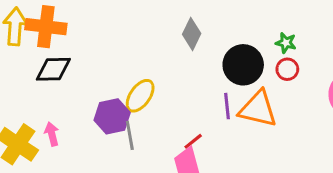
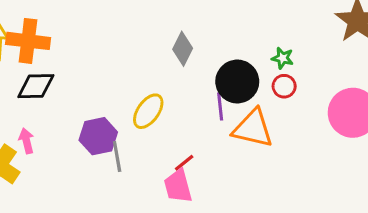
yellow ellipse: (140, 96) -> (148, 111), moved
purple line: (227, 106) -> (220, 106), moved
pink arrow: (52, 134) -> (26, 141), moved

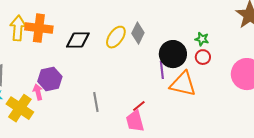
black diamond: (36, 86) -> (78, 40), moved
yellow ellipse: (148, 111) -> (116, 37), moved
purple hexagon: (98, 136) -> (50, 79), moved

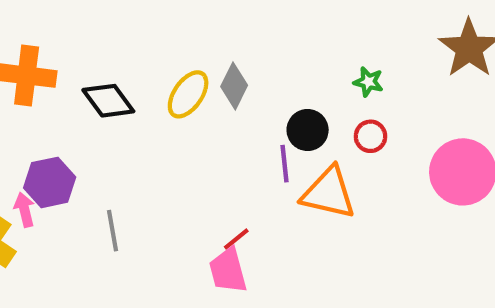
green star: (202, 39) -> (368, 82), moved
black diamond: (78, 40) -> (108, 101), turned 55
black circle: (173, 54) -> (308, 130), size x0.7
gray line: (96, 102) -> (113, 231), moved

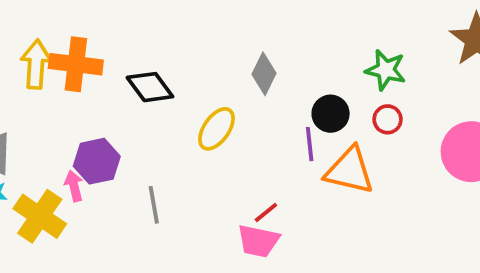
green star: (368, 82) -> (386, 70), size x1.5
yellow ellipse: (188, 94) -> (216, 129), moved
pink trapezoid: (228, 271) -> (258, 241), turned -63

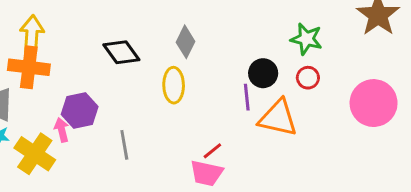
orange cross: (76, 64) -> (29, 67), moved
gray diamond: (264, 74) -> (186, 42), moved
yellow ellipse: (216, 129) -> (174, 85), turned -36

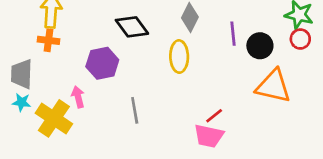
orange cross: (29, 67) -> (48, 40), size x0.6
red circle: (308, 78) -> (300, 39), moved
purple line: (247, 97) -> (233, 34), moved
purple hexagon: (80, 111) -> (102, 63), moved

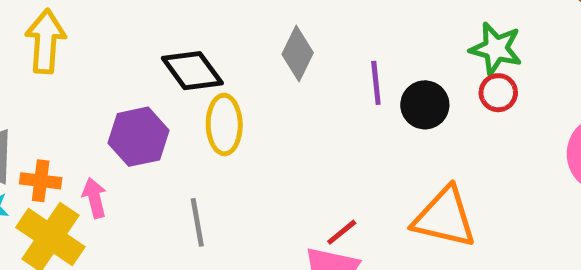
orange cross: (48, 40) -> (41, 181), moved
yellow ellipse: (179, 57) -> (224, 124), moved
orange triangle: (273, 86) -> (444, 217), moved

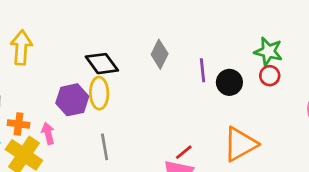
yellow ellipse: (224, 124) -> (99, 93), moved
orange triangle: (444, 217) -> (240, 144), turned -42

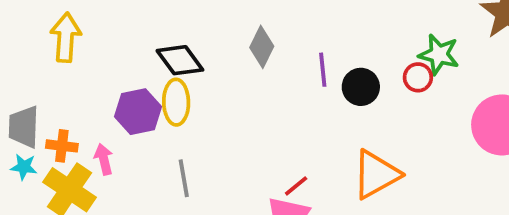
green star: (268, 51) -> (439, 55), moved

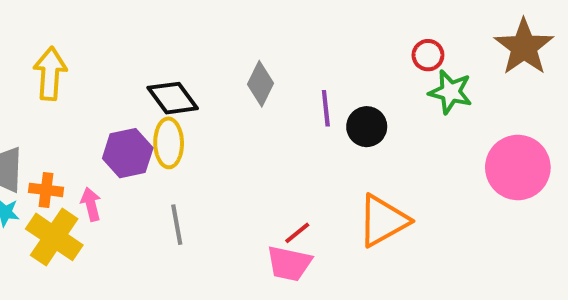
red circle: (418, 77) -> (428, 55), moved

